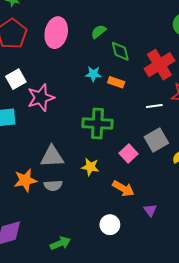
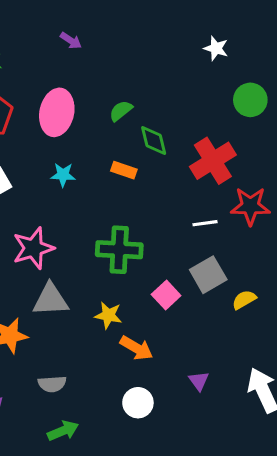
cyan star: (93, 74) -> (63, 175), moved
orange rectangle: (116, 82) -> (124, 170), moved
pink star: (41, 98) -> (33, 248), moved
gray semicircle: (53, 185) -> (52, 384), moved
orange arrow: (123, 189) -> (136, 348), moved

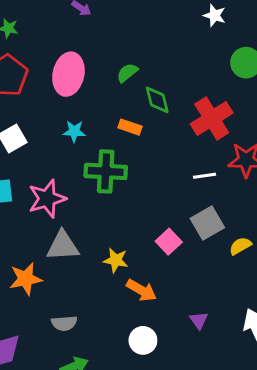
green cross: (119, 250) -> (106, 171), moved

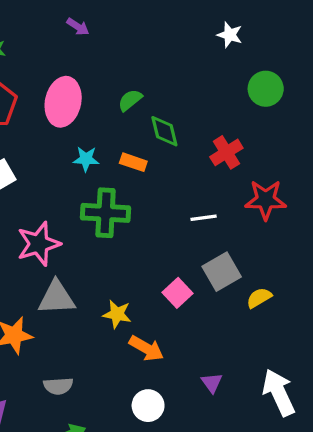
red cross: (212, 118) -> (226, 152), size x0.7
cyan star: (74, 131) -> (86, 159), moved
white line: (204, 176) -> (204, 218), moved

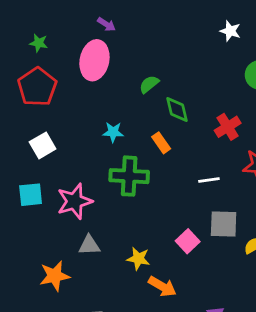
pink ellipse: (63, 102) -> (94, 60), moved
orange rectangle: (133, 162) -> (161, 143), moved, turned 36
gray square: (222, 272) -> (224, 224), turned 32
gray triangle: (57, 298) -> (89, 245), size x0.7

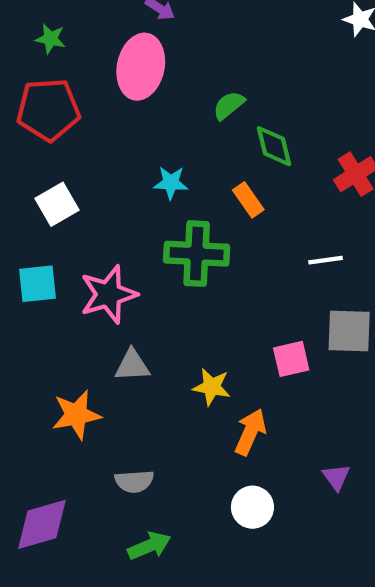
red pentagon: (37, 87) -> (48, 110), turned 30
pink square: (188, 241) -> (291, 359), turned 30
orange arrow: (162, 287) -> (250, 432), turned -96

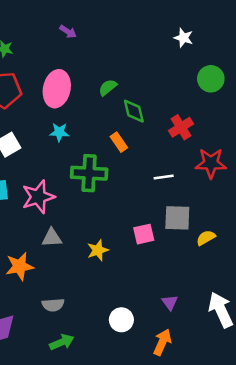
pink ellipse: (141, 67) -> (57, 89), moved
cyan star: (171, 183) -> (59, 132), moved
yellow star: (212, 387) -> (98, 250), turned -30
orange arrow: (250, 432) -> (162, 342), moved

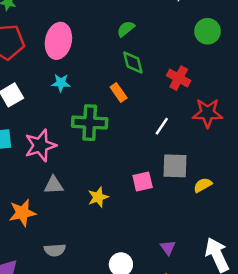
green semicircle: (108, 87) -> (126, 29), moved
red cross: (181, 127) -> (179, 78), turned -30
white line: (164, 177) -> (162, 126), turned -48

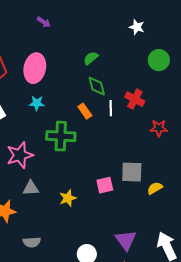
red star: (208, 113) -> (159, 128), size x0.7
white line: (162, 126) -> (111, 108), moved, turned -35
purple triangle: (168, 248) -> (126, 240), size x1.6

